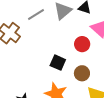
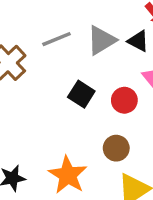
black square: (58, 63) -> (81, 94), moved

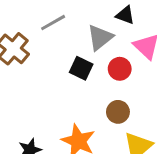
gray triangle: (102, 40) -> (100, 37), moved

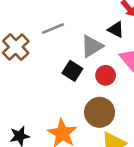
brown circle: (118, 112) -> (100, 112), size x1.5

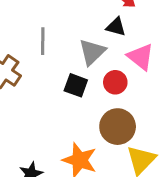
gray line: (53, 29) -> (43, 41), turned -55

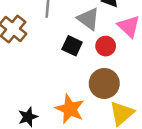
gray triangle: (92, 52) -> (88, 19), turned -45

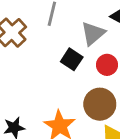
gray triangle: (88, 19) -> (93, 33), turned 35

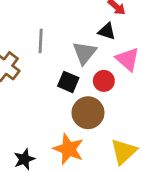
brown circle: (100, 104) -> (88, 113), moved

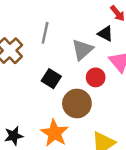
black square: (68, 82) -> (51, 79), moved

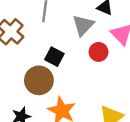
brown circle: (77, 103) -> (39, 80), moved

